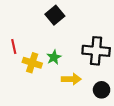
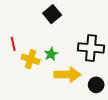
yellow arrow: (71, 79) -> (67, 75), size x1.4

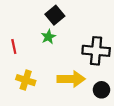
green star: (51, 54) -> (48, 37), moved
yellow cross: (31, 59) -> (26, 80), moved

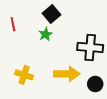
red line: (14, 47) -> (13, 24), moved

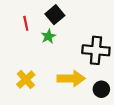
red line: (13, 24) -> (26, 23), moved
yellow cross: (24, 75) -> (26, 79), turned 30

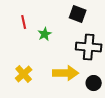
black square: (55, 15) -> (78, 14), moved, turned -30

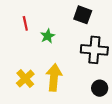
yellow arrow: (66, 73) -> (54, 77), moved, turned -85

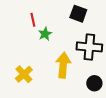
red line: (25, 23) -> (33, 20), moved
yellow arrow: (54, 77) -> (63, 65), moved

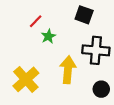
red line: (33, 20) -> (36, 21), turned 56
yellow cross: (24, 74) -> (26, 79), size x1.4

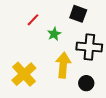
green star: (48, 36) -> (54, 34), moved
black circle: (101, 89) -> (86, 83), moved

